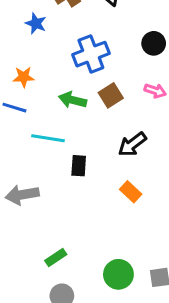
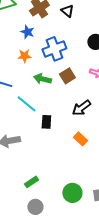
blue star: (36, 23) -> (27, 32), moved
orange star: (24, 77) -> (24, 56), moved
cyan line: (48, 138) -> (26, 104), turned 30

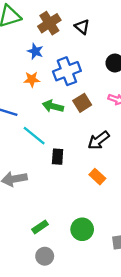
green circle: (72, 193) -> (82, 229), moved

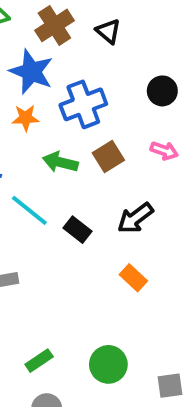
blue star: (35, 51) -> (31, 72), size x1.6
black rectangle: (58, 157) -> (78, 230), moved, turned -56

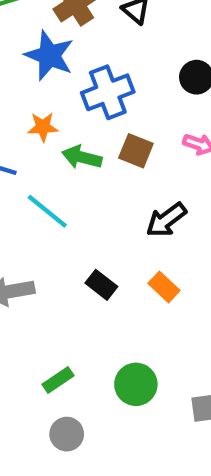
orange star: (26, 118) -> (43, 127), moved
brown square: (108, 156) -> (136, 151), turned -36
black rectangle: (78, 230) -> (101, 285), moved

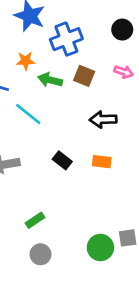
black arrow: (166, 220) -> (103, 119), turned 35
orange rectangle: (164, 287) -> (102, 162), turned -36
green circle: (136, 384) -> (100, 247), moved

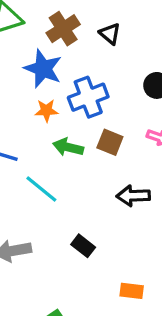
orange star: (26, 61) -> (46, 110), moved
orange rectangle: (102, 162) -> (132, 291), moved

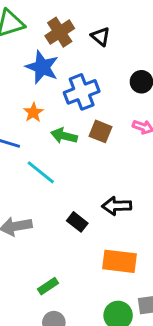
orange star: (46, 110) -> (33, 112), moved, turned -30
black arrow: (133, 196) -> (117, 206), moved
orange rectangle: (132, 291) -> (120, 261), size x1.6

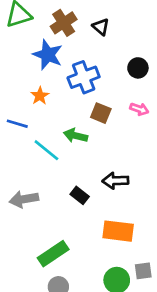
green arrow: (64, 136) -> (76, 136), moved
green rectangle: (48, 286) -> (53, 254), size x1.6

